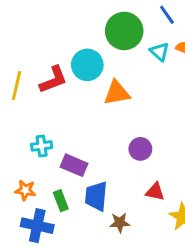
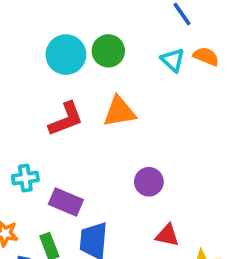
green circle: (124, 31) -> (108, 51), moved, size x0.7
cyan circle: (87, 65) -> (66, 55), moved
red L-shape: (53, 80) -> (66, 119), moved

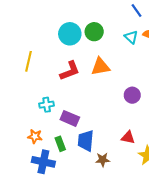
purple circle: (149, 182) -> (132, 95), moved

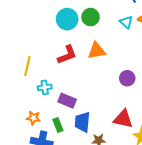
yellow line: (29, 61) -> (27, 66), moved
red triangle: (128, 137) -> (123, 119), size x1.5

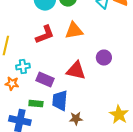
orange star: (33, 118) -> (12, 84), moved
red triangle: (123, 119) -> (76, 71), moved
green rectangle: (58, 125) -> (36, 104), turned -64

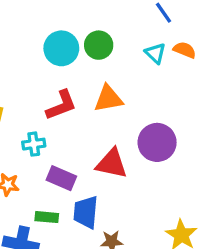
purple circle: (104, 58) -> (157, 142), size x1.5
cyan cross: (23, 67) -> (34, 144), moved

